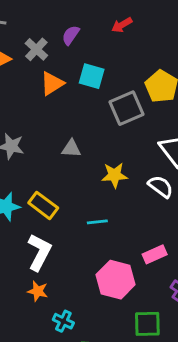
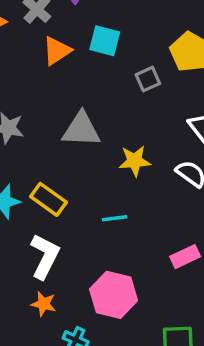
gray square: (127, 108) -> (148, 79), size x0.6
gray triangle: (71, 149) -> (81, 130), size x1.6
pink hexagon: (116, 280) -> (114, 295), moved

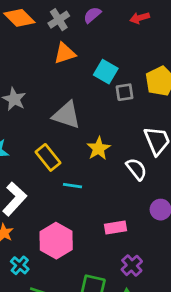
cyan square: (105, 41) -> (106, 72), moved
yellow star: (135, 161) -> (99, 148), turned 30
yellow rectangle: (48, 199) -> (48, 157), moved

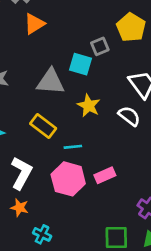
cyan square: (106, 72) -> (81, 64), moved
pink rectangle: (116, 228) -> (105, 175), moved
pink hexagon: (56, 241) -> (68, 179), moved

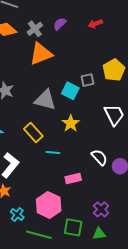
orange triangle: (34, 24) -> (41, 54), size x1.4
white semicircle: (129, 116) -> (99, 157), moved
pink hexagon: (68, 179) -> (49, 205), moved

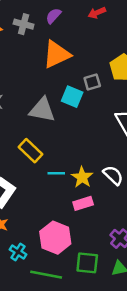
gray cross: (35, 29) -> (24, 24), turned -35
orange triangle: (41, 54) -> (57, 54), moved
yellow star: (71, 123) -> (82, 177), moved

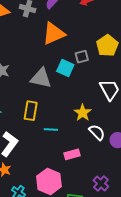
yellow rectangle: (31, 151) -> (31, 111), turned 54
yellow star: (82, 177) -> (83, 113), moved

